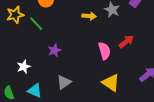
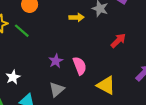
purple star: (54, 50) -> (56, 61), moved
pink semicircle: (104, 51) -> (80, 66), moved

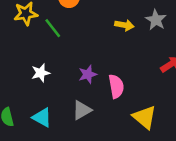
white star: (13, 77) -> (41, 73), moved

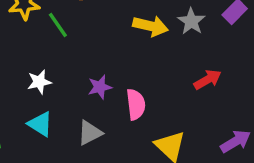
yellow arrow: (124, 25) -> (150, 26), size x1.4
cyan triangle: (42, 117) -> (40, 124), moved

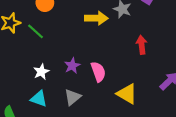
red arrow: (208, 80) -> (142, 45), turned -54
white star: (39, 82) -> (41, 72), moved

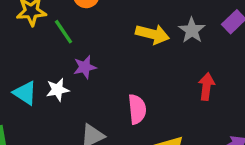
purple star: (72, 66) -> (85, 67), moved
cyan triangle: (39, 99) -> (25, 93), moved

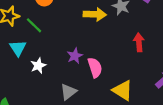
purple star: (85, 67) -> (75, 56), moved
cyan triangle: (25, 93) -> (18, 48), moved, turned 36

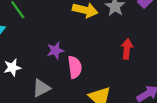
white star: (38, 66) -> (12, 68), moved

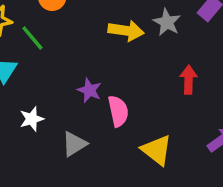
purple star: (55, 51) -> (89, 90), turned -30

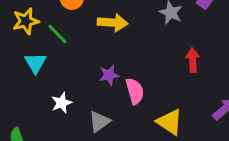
yellow arrow: (126, 31) -> (113, 23), moved
purple star: (89, 90) -> (109, 75), turned -30

